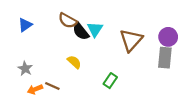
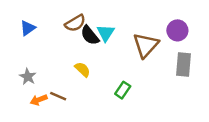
brown semicircle: (68, 21) -> (75, 23), turned -60
purple circle: (168, 37) -> (177, 30), moved

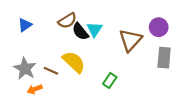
yellow semicircle: (82, 69) -> (74, 62), size x1.6
gray star: (28, 77) -> (25, 68), size x1.5
brown line: (58, 96) -> (51, 71), moved

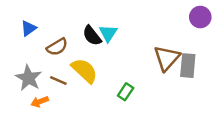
brown semicircle: (67, 21) -> (57, 47), moved
purple circle: (159, 27) -> (200, 17), moved
brown triangle: (130, 40) -> (167, 58), moved

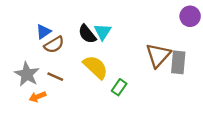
blue triangle: (28, 28) -> (43, 32), moved
yellow semicircle: (84, 71) -> (95, 67), moved

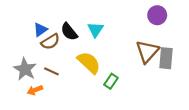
purple circle: (190, 16) -> (157, 15), moved
black semicircle: (87, 34) -> (69, 32), moved

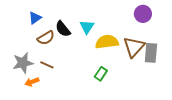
blue triangle: (40, 30) -> (35, 18), moved
yellow semicircle: (89, 63) -> (107, 42), moved, turned -50
gray star: (25, 69) -> (23, 63), turned 30

